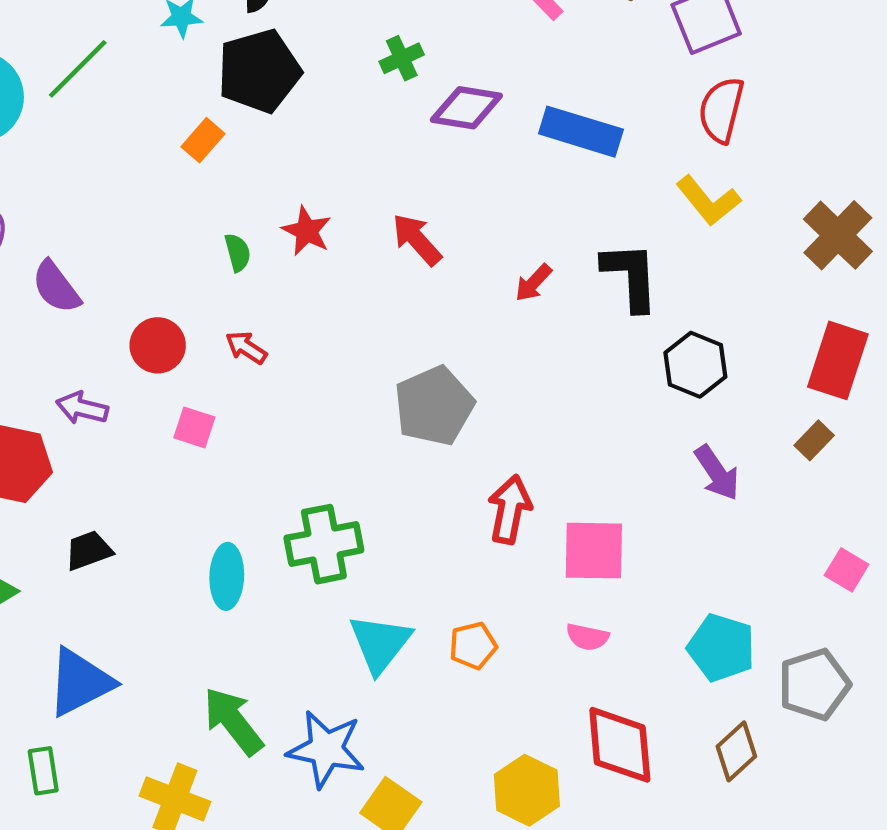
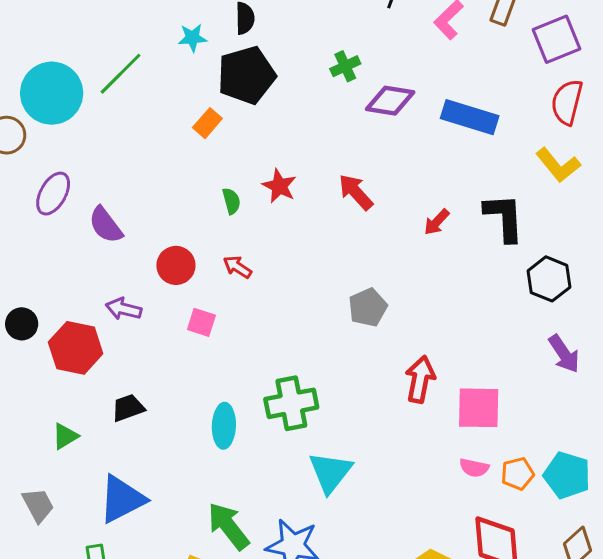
gray pentagon: (434, 406) -> (368, 307), size x0.7
orange pentagon: (473, 646) -> (518, 474), moved

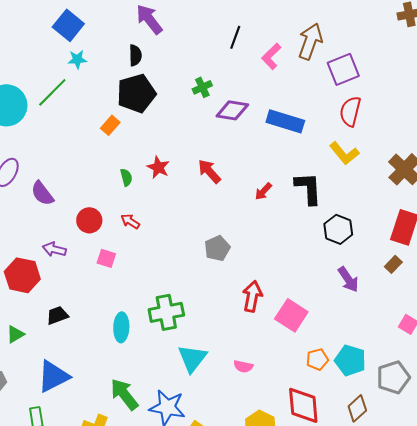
cyan star: (192, 38) -> (77, 59), moved
pink square: (479, 408) -> (291, 315), turned 32
pink semicircle: (474, 468) -> (243, 366), moved

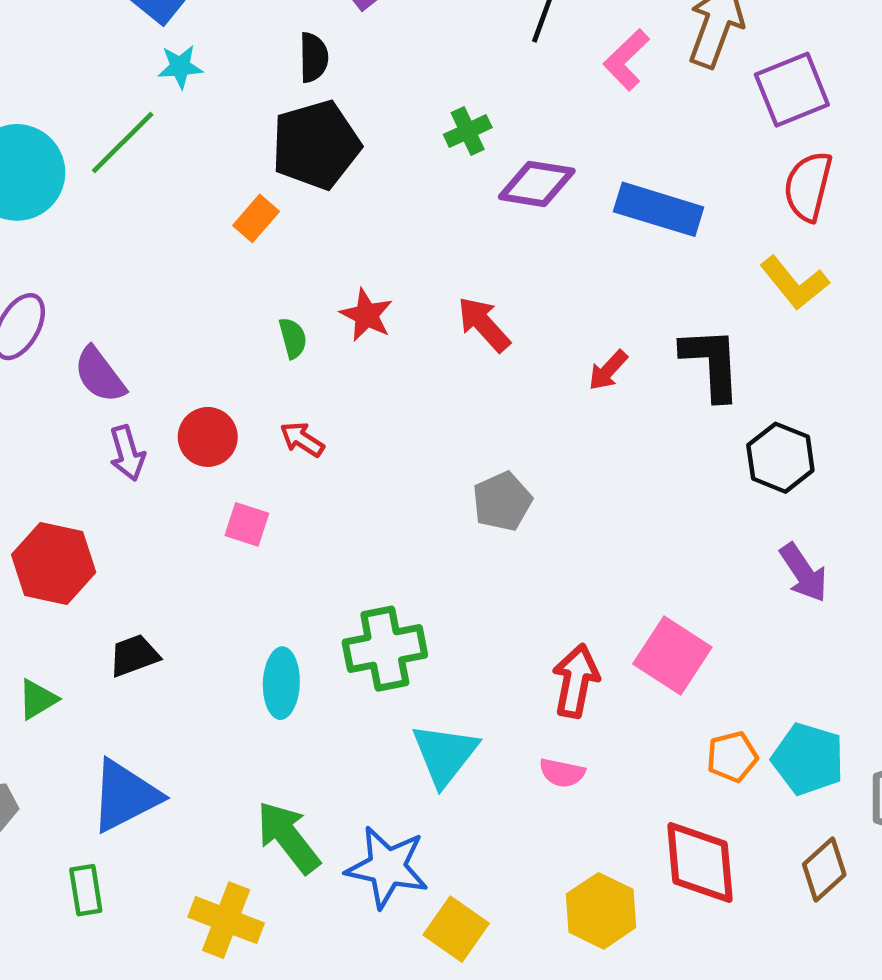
purple arrow: (54, 249) -> (127, 453), moved, turned -120
red arrow: (252, 296) -> (576, 681), moved

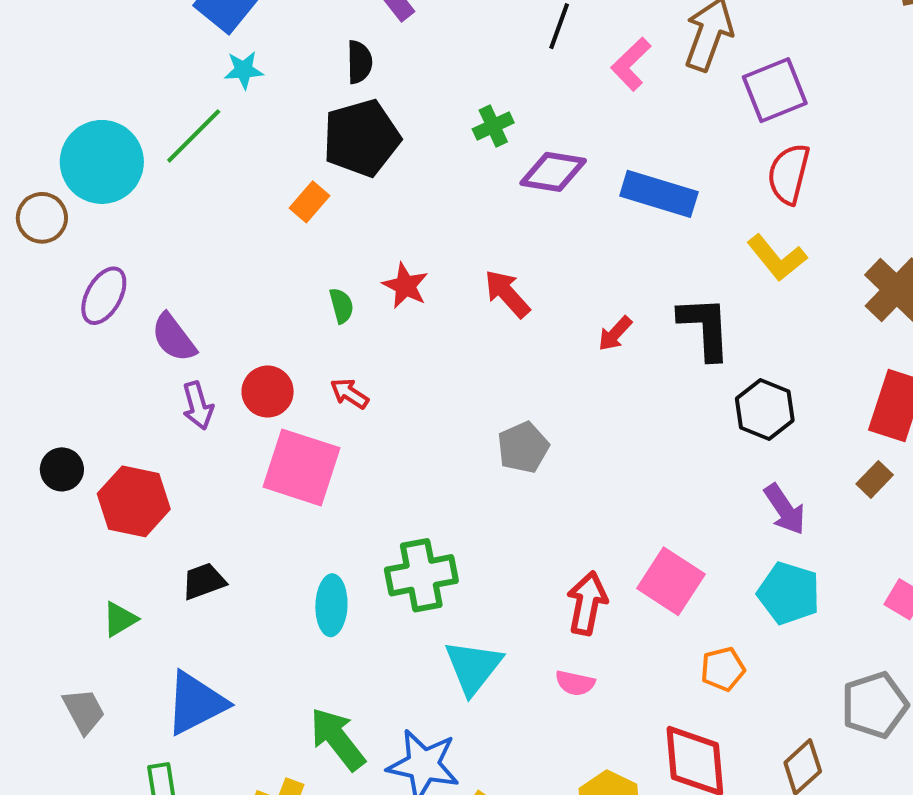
pink square: (247, 524) -> (302, 467), size x2.0
cyan pentagon: (808, 759) -> (789, 593), moved

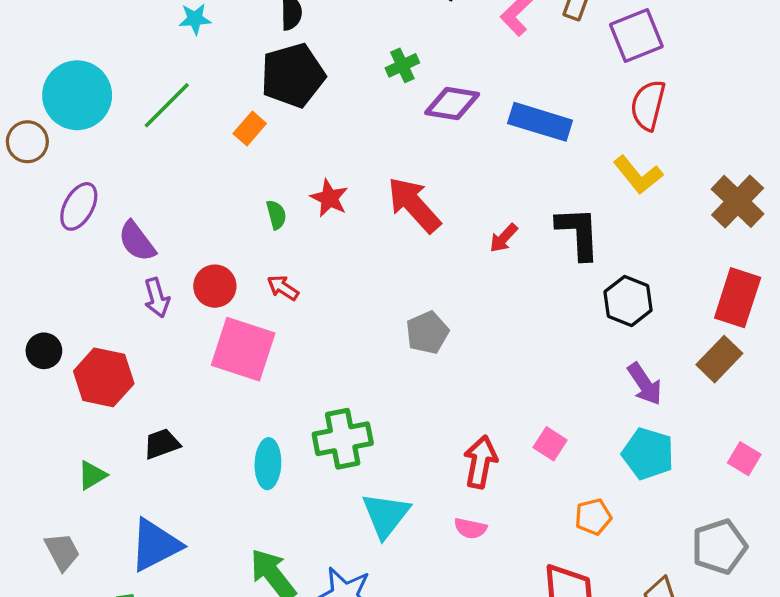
green line: (194, 136) -> (167, 105), moved
red arrow: (507, 294) -> (414, 205), size x1.4
brown rectangle: (875, 479) -> (719, 359), size x1.5
pink square: (671, 581) -> (550, 444), size x0.6

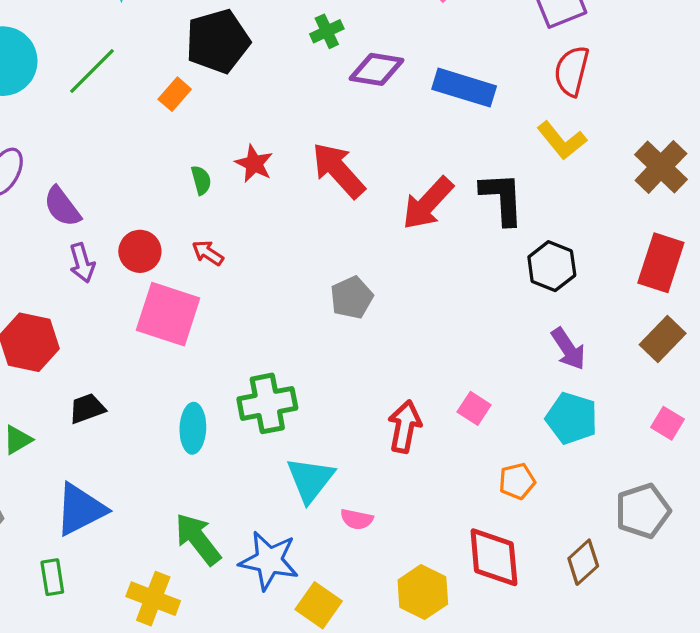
red arrow: (504, 238) -> (428, 203), size x1.8
brown rectangle: (719, 359) -> (663, 339), moved
pink semicircle: (470, 528) -> (357, 519), moved

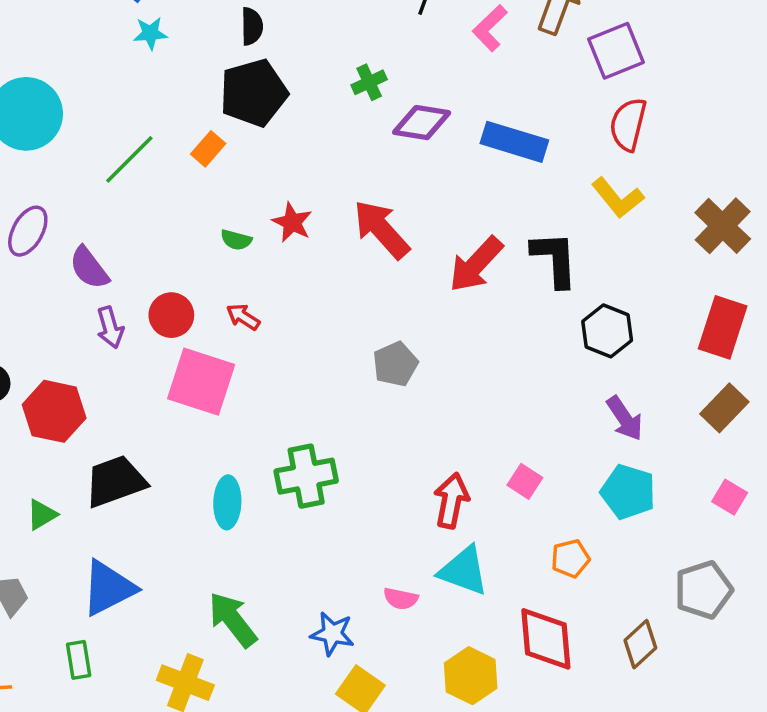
green line: (92, 71) -> (129, 159), moved
green semicircle: (201, 180) -> (236, 240), turned 120
black trapezoid: (87, 408) -> (115, 481), size x1.6
cyan triangle: (310, 480) -> (464, 571), moved, turned -48
blue star: (269, 561) -> (332, 634), moved, size x0.7

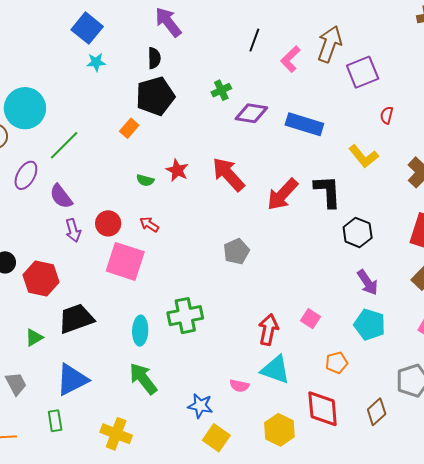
red semicircle: (628, 124) -> (387, 115), moved, size x0.6
green line: (129, 159) -> (64, 145), moved
green arrow: (233, 620) -> (143, 379), moved

